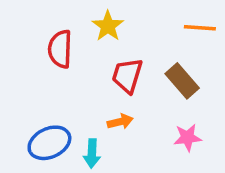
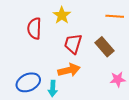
orange arrow: (120, 122) -> (69, 70), size x1.5
pink star: (187, 138) -> (118, 79), moved

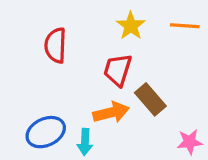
yellow star: (62, 15) -> (131, 26), moved
brown rectangle: (105, 47) -> (150, 99), moved
pink star: (118, 79) -> (190, 142), moved

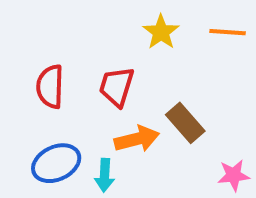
red semicircle: (56, 45) -> (50, 87), moved
red trapezoid: (118, 70) -> (117, 87), moved

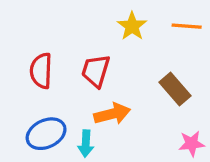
brown rectangle: (185, 123) -> (175, 89), moved

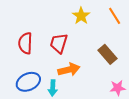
orange line: (187, 26) -> (115, 16), turned 54

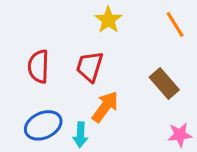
yellow star: (81, 16) -> (108, 20), moved
orange arrow: (69, 70) -> (105, 107), turned -40

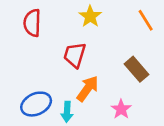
red semicircle: (39, 66) -> (32, 23), moved
pink star: (180, 135) -> (121, 109), moved, turned -30

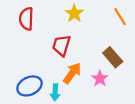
pink star: (121, 109) -> (100, 78), moved

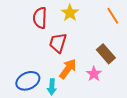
red semicircle: (26, 19) -> (40, 18), moved

